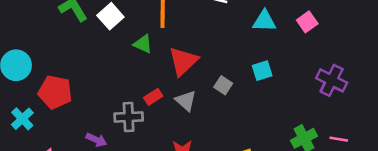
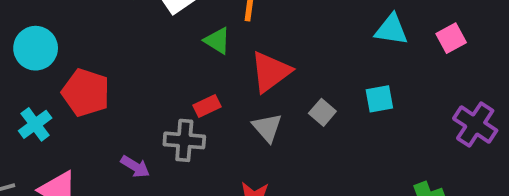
red rectangle: (153, 97) -> (207, 106), moved

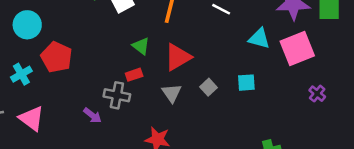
pink square: (451, 38) -> (297, 48), size x1.8
green triangle: (217, 41) -> (141, 46), moved
purple cross: (475, 124) -> (317, 94), moved, size x0.6
purple arrow: (135, 167) -> (92, 115), moved

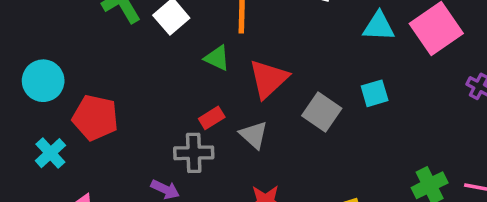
green triangle: (141, 46) -> (217, 58), moved
gray square: (208, 87) -> (322, 112), size x1.5
gray triangle: (172, 93) -> (254, 135), moved

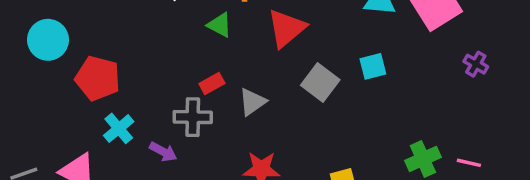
red triangle: (268, 79) -> (287, 28), moved
gray triangle: (254, 135) -> (252, 102), turned 40
cyan cross: (50, 153) -> (119, 128), moved

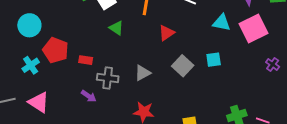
green triangle: (220, 25) -> (116, 28), moved
red triangle: (287, 28) -> (166, 33), size x0.7
red rectangle: (212, 84) -> (86, 60), moved, turned 32
cyan cross: (119, 128) -> (31, 65), moved

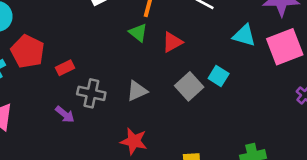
green triangle: (116, 28) -> (138, 33), moved
red rectangle: (86, 60) -> (65, 68), turned -40
cyan square: (214, 60) -> (219, 76), moved, turned 35

